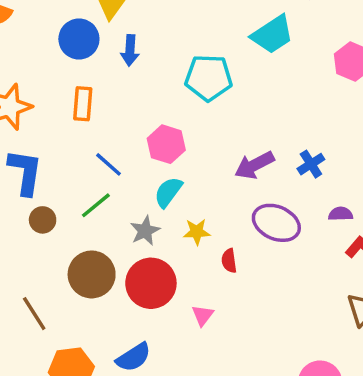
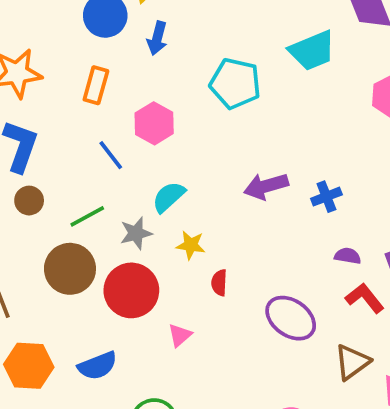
pink hexagon: (166, 144) -> (154, 123), moved
green line: (96, 205) -> (87, 216), moved
purple ellipse: (276, 223) -> (291, 318), moved

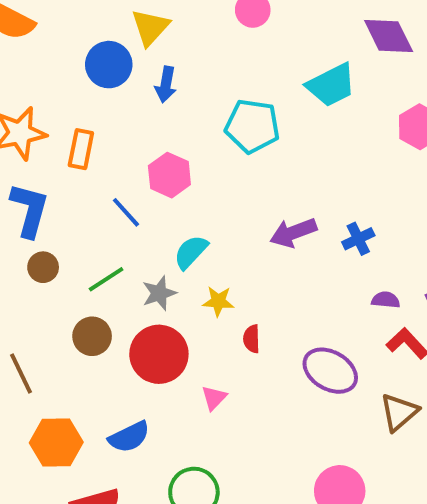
orange rectangle: (96, 85) -> (81, 149), moved
brown circle: (70, 269) -> (92, 336), size x0.7

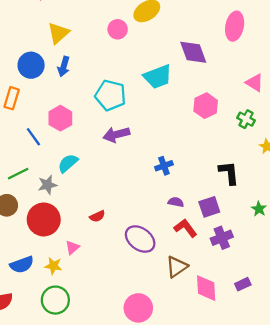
blue circle: (109, 65) -> (31, 65), moved
purple arrow: (293, 233) -> (116, 134), moved
yellow star: (218, 301) -> (53, 266), moved
red semicircle: (252, 339) -> (97, 216), turned -119

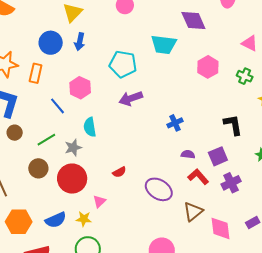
cyan trapezoid: (158, 77) -> (164, 44), turned 32
cyan semicircle: (68, 163) -> (90, 127), turned -54

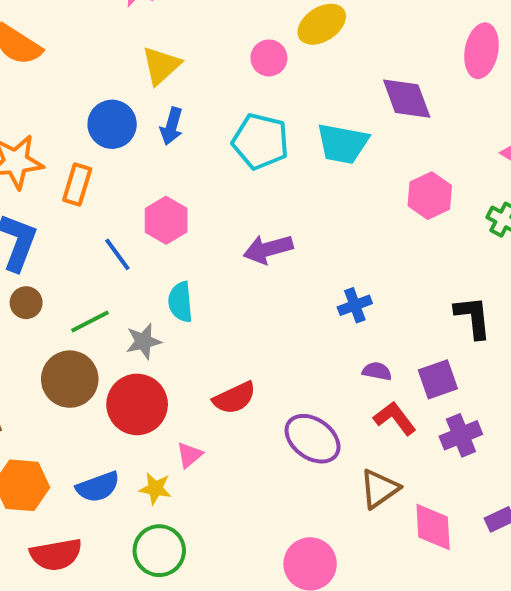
cyan pentagon: (123, 64) -> (260, 141), moved
brown circle: (38, 168) -> (70, 379), size x1.4
red semicircle: (119, 172) -> (234, 398), size x1.5

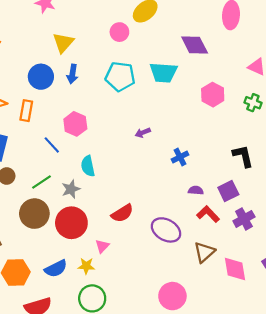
purple arrow: (268, 249) -> (143, 133), moved, size x0.6

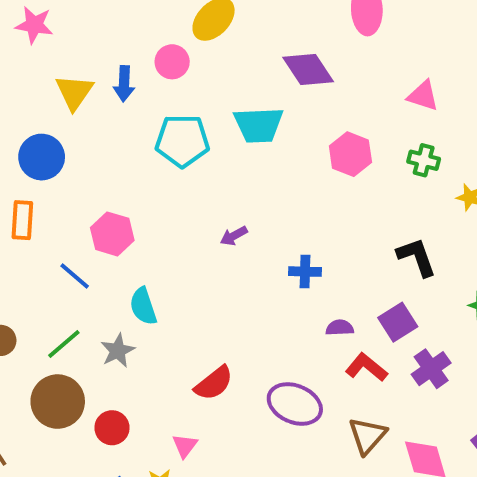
blue arrow: (72, 74) -> (124, 84), moved
blue cross: (180, 157) -> (305, 272), turned 35
red circle: (71, 223) -> (112, 428), moved, size x0.6

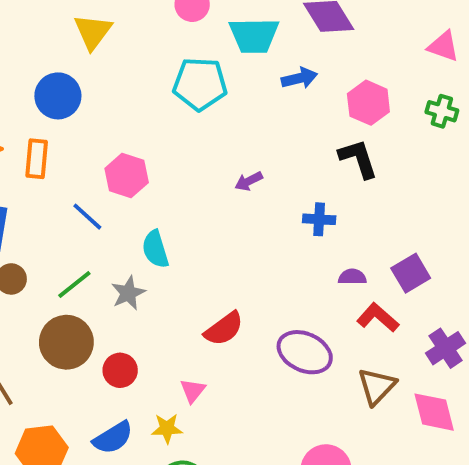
blue arrow: (124, 84) -> (299, 78), moved, turned -108
cyan trapezoid: (259, 125) -> (254, 35), moved
black L-shape: (417, 257) -> (358, 159), moved
purple cross: (431, 369) -> (446, 348), moved

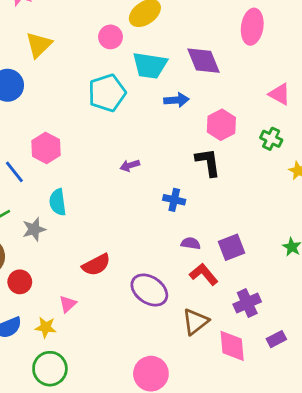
cyan pentagon: (200, 84) -> (107, 93), turned -30

